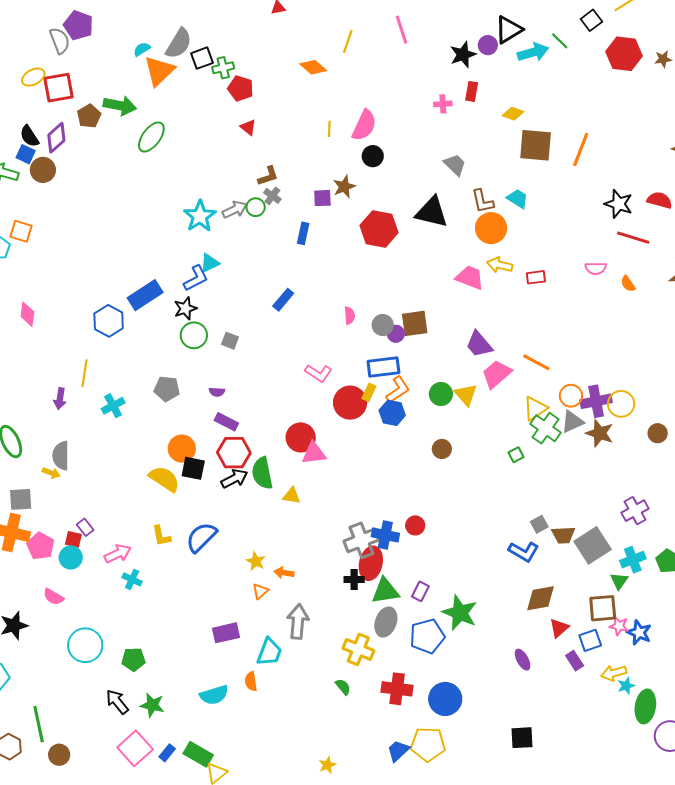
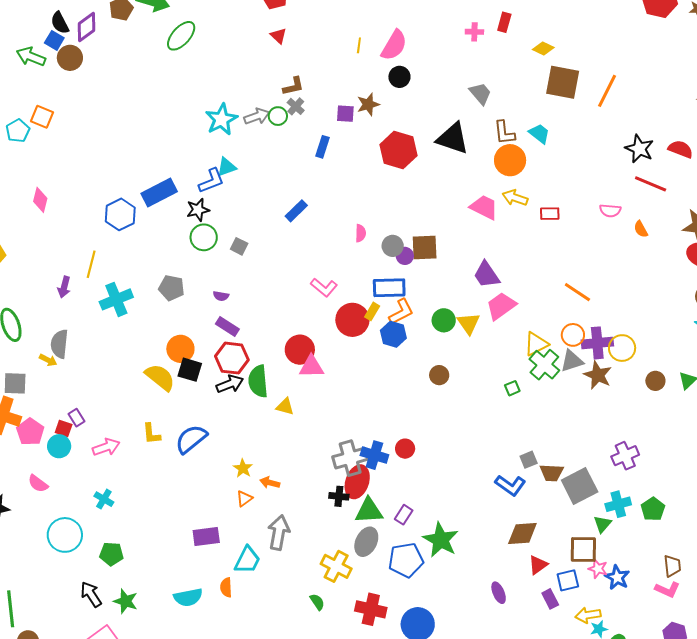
orange line: (536, 362) -> (577, 292), moved
cyan cross: (113, 406) -> (116, 299), size x1.4
cyan cross: (132, 579) -> (104, 499), moved

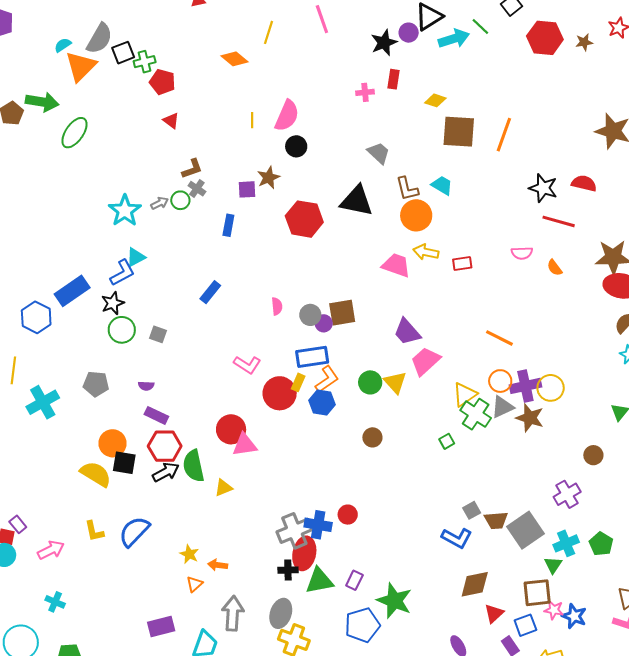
gray arrow: (257, 116) -> (159, 203), size x0.7
brown circle: (655, 381) -> (593, 455), moved
yellow triangle: (285, 407) -> (223, 488), turned -30
gray ellipse: (366, 542) -> (281, 613), moved

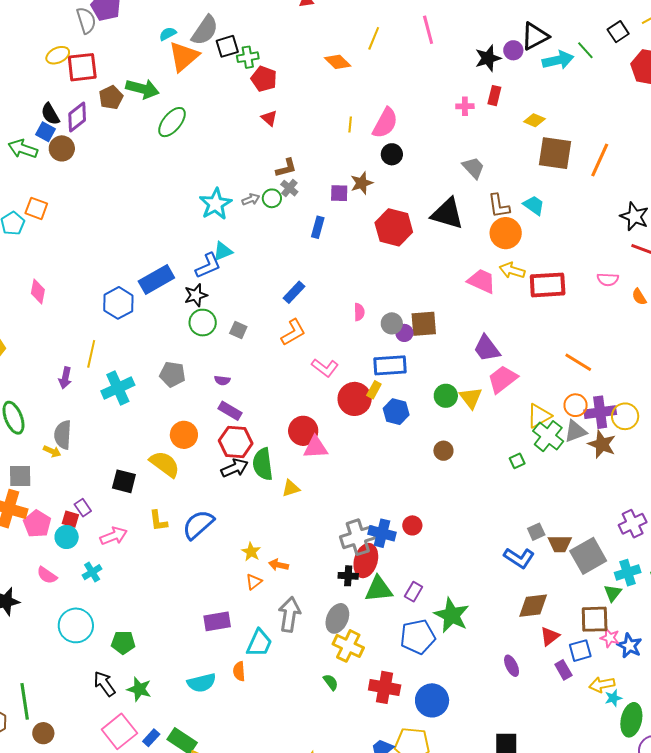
red rectangle: (462, 264) -> (548, 285), size x1.8
orange L-shape: (327, 379) -> (293, 332), moved
black square: (124, 463) -> (124, 481), moved
cyan cross: (55, 602) -> (92, 572), moved, turned 30

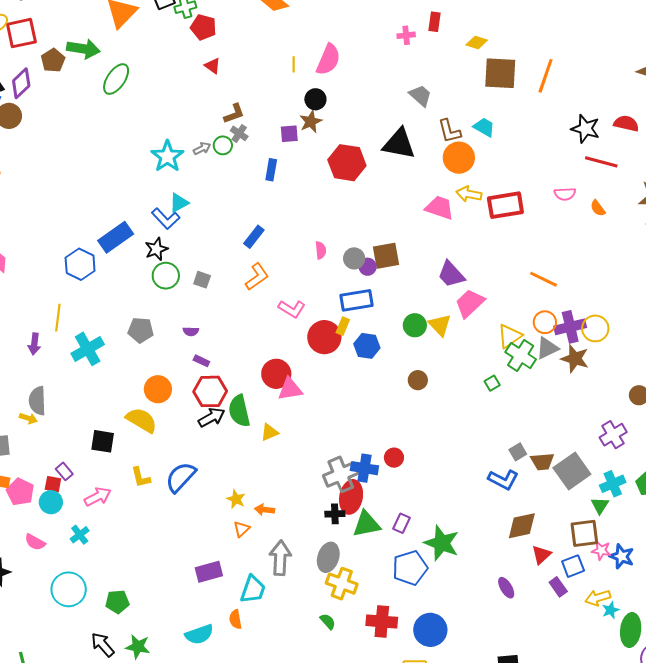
black circle: (392, 154) -> (315, 99), moved
blue L-shape: (208, 266) -> (166, 219), turned 76
purple rectangle: (230, 411) -> (201, 361), size x0.7

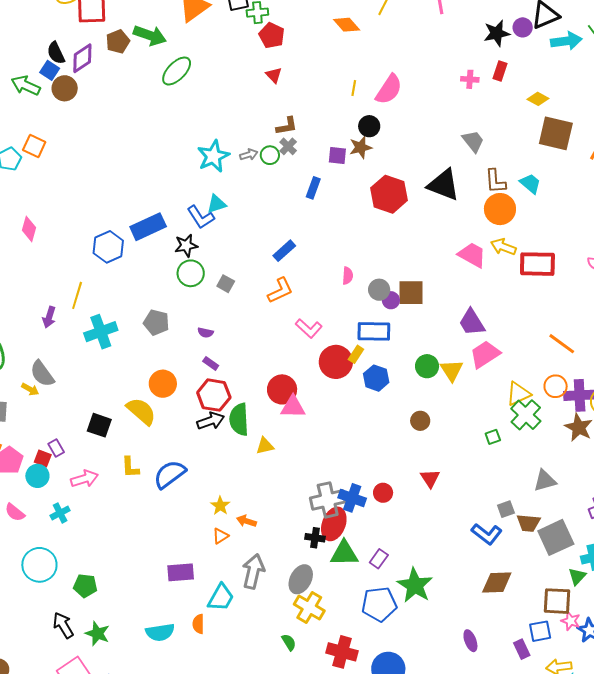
gray triangle: (547, 348) -> (545, 481), moved
gray semicircle: (37, 401) -> (42, 374), turned -44
red triangle: (541, 555) -> (430, 478), moved, turned -30

